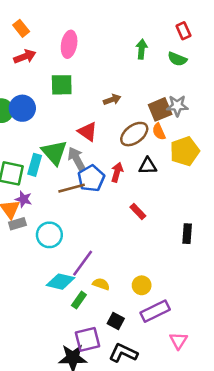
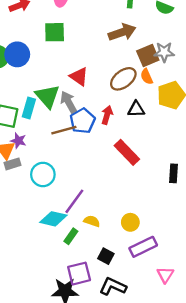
brown arrow: (112, 100) -> (122, 32), moved, size x1.6
red rectangle: (138, 212) -> (127, 152), size x1.6

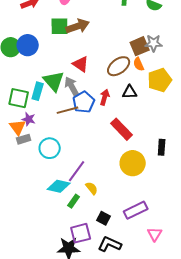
brown arrow: (122, 32) -> (78, 26), moved
yellow semicircle: (92, 221) -> (92, 188), turned 32
yellow circle: (130, 222) -> (133, 163), moved, size x1.6

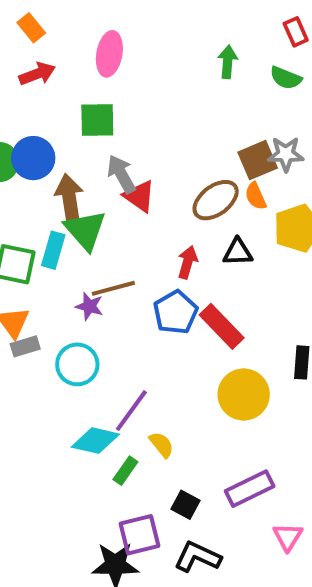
brown arrow: (78, 26) -> (69, 198), moved, turned -80
gray arrow: (72, 86) -> (121, 174), moved
blue pentagon: (84, 102) -> (175, 312), moved
purple star: (29, 119) -> (89, 306), moved

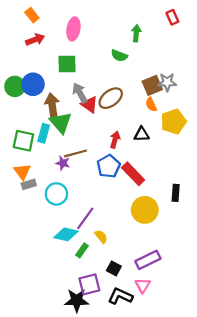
green semicircle: (286, 78) -> (119, 56), moved
brown ellipse: (216, 200) -> (111, 98), moved
pink triangle: (288, 537) -> (143, 285), moved

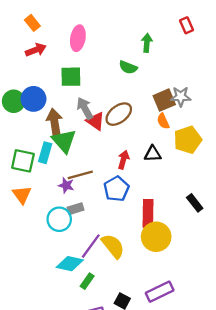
red rectangle: (133, 174) -> (148, 213), moved, turned 45
gray rectangle: (29, 184) -> (76, 209), moved
black rectangle: (176, 193) -> (195, 203), moved, turned -42
yellow semicircle: (101, 237) -> (113, 246), moved, size x1.6

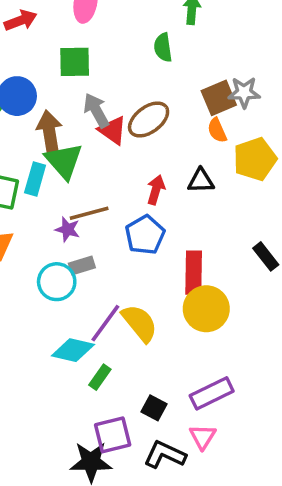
green semicircle: (128, 67) -> (163, 47), turned 60

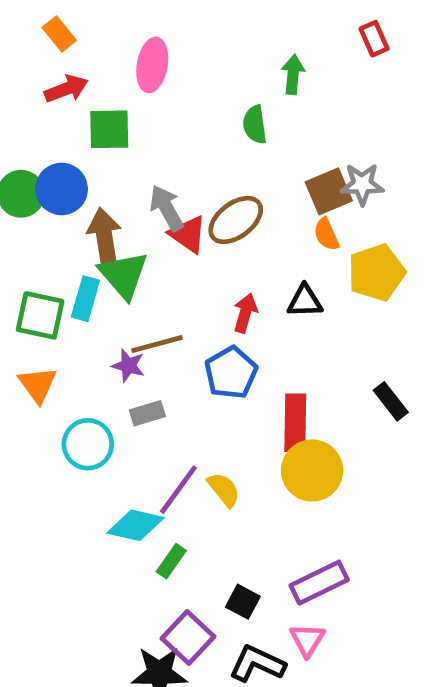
green square: (75, 62) -> (109, 129), moved
cyan circle: (57, 282) -> (88, 444), moved
yellow semicircle: (140, 323) -> (224, 490), size x0.7
purple square: (113, 435) -> (188, 637), turned -33

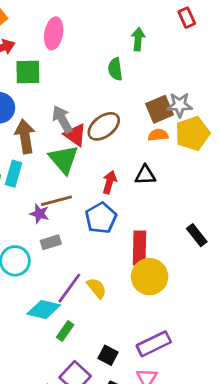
orange semicircle: (326, 234) -> (158, 135), turned 108
yellow pentagon: (376, 272) -> (192, 134), moved
green triangle: (124, 275) -> (64, 159), moved

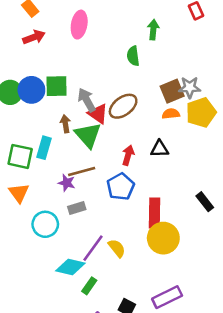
green square: (28, 72) -> (57, 86), moved
brown arrow: (25, 136) -> (65, 124), moved, size x0.6

